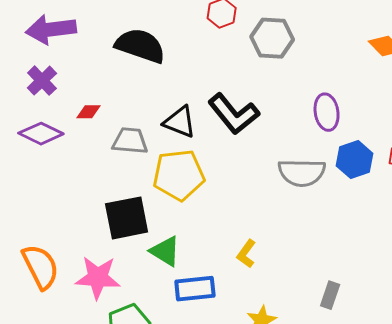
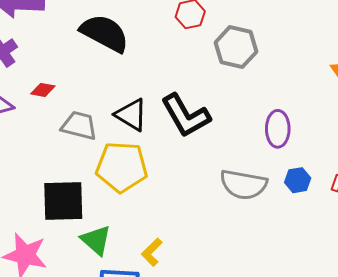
blue hexagon: (354, 160) -> (298, 180), size x0.7
yellow L-shape: (246, 254) -> (152, 252), moved

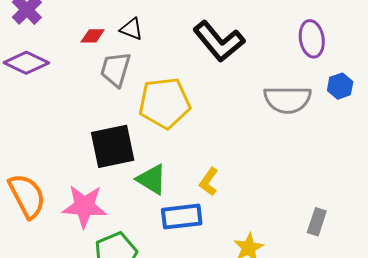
red diamond: (43, 90) -> (93, 36), moved
black triangle: (131, 115) -> (131, 29), moved, size x0.7
gray trapezoid: (79, 125) -> (116, 69), turned -78

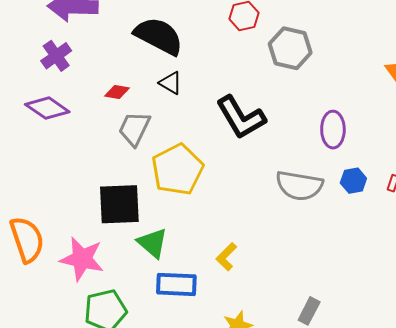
black triangle: (131, 29) -> (171, 83), moved
yellow pentagon: (164, 103) -> (177, 170), turned -30
yellow L-shape: (209, 182) -> (226, 257), moved

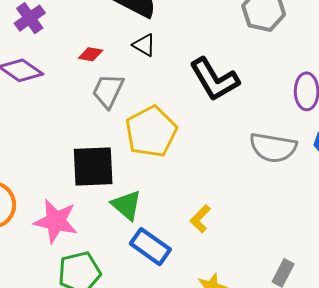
blue rectangle: (176, 284) -> (150, 247), turned 33

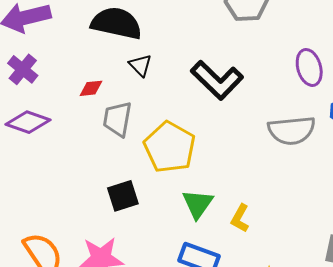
black triangle: (144, 45) -> (140, 65), turned 30
black square: (93, 167) -> (123, 196), size x0.7
green triangle: (126, 205) -> (198, 204), moved, turned 40

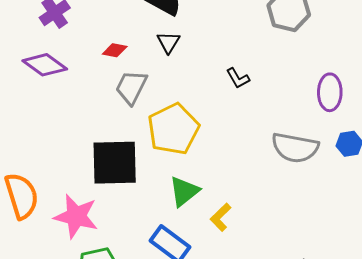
black L-shape: (217, 80) -> (238, 78), size x0.5
black square: (123, 196) -> (115, 163), size x1.6

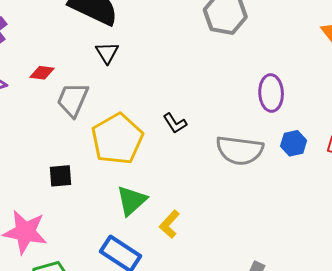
red diamond: (115, 50) -> (42, 73), moved
black L-shape: (238, 78) -> (175, 123), moved
black square: (115, 163) -> (61, 176), size x0.5

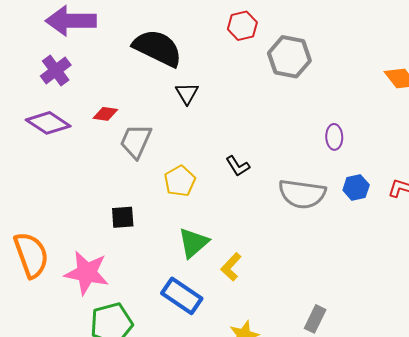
black triangle: (107, 53) -> (187, 93), moved
purple ellipse: (271, 93) -> (334, 137), size x0.7
yellow pentagon: (117, 139) -> (180, 181), size x0.6

